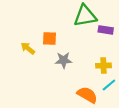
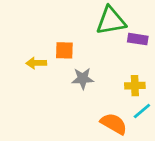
yellow arrow: (28, 48) -> (36, 63), turned -40

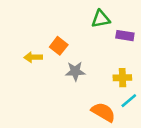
green triangle: (111, 21) -> (101, 19), size x0.7
orange square: (64, 50) -> (59, 46), turned 36

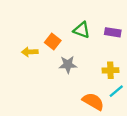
green triangle: (101, 19) -> (82, 30), moved, turned 30

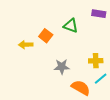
purple rectangle: (113, 32) -> (99, 14), moved
gray star: (68, 65) -> (62, 67), moved

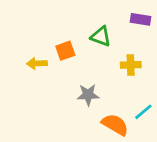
orange square: (46, 36) -> (65, 51), turned 32
yellow cross: (96, 61) -> (131, 65), moved

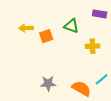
yellow arrow: (37, 63) -> (26, 28), moved
gray star: (88, 95) -> (48, 83), moved

